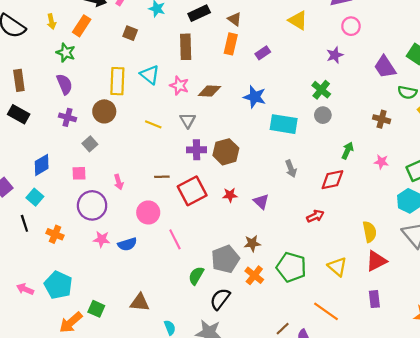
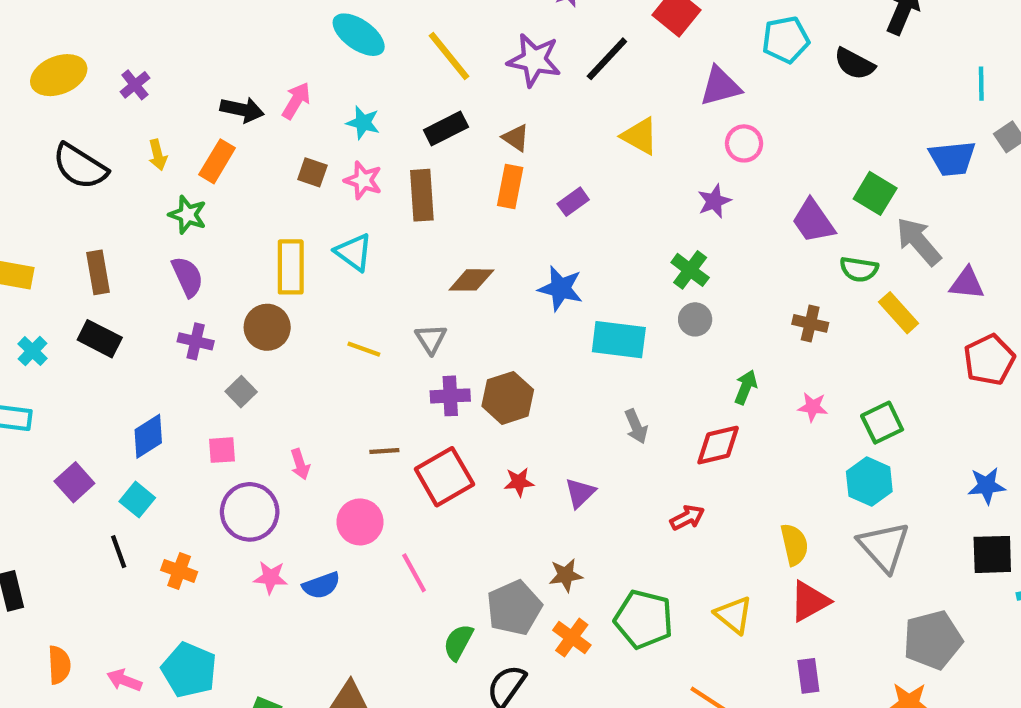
pink star: (179, 86) -> (363, 180), moved
purple triangle: (261, 202) -> (580, 493), turned 35

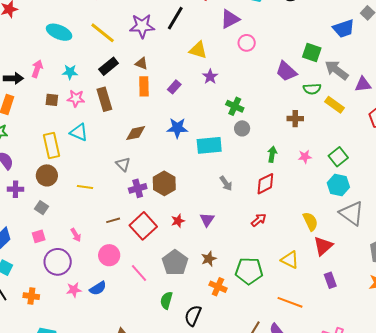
purple star: (714, 201) -> (210, 77), moved
yellow line: (364, 349) -> (85, 187), moved
gray pentagon: (514, 608) -> (175, 263), moved

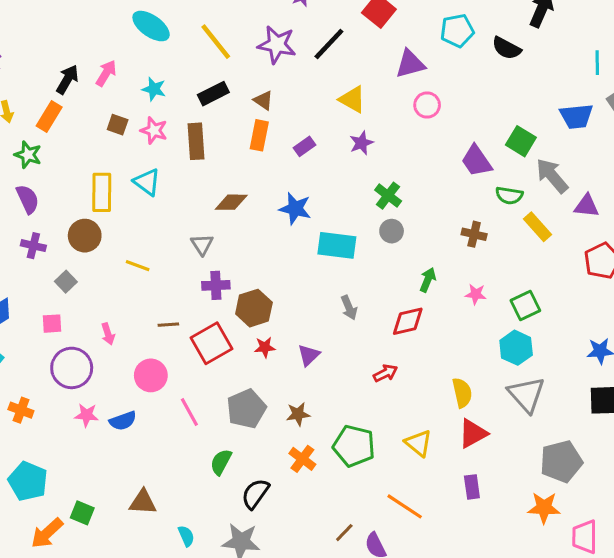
black arrow: (13, 78) -> (67, 79), turned -72
brown hexagon: (164, 183) -> (254, 308), moved

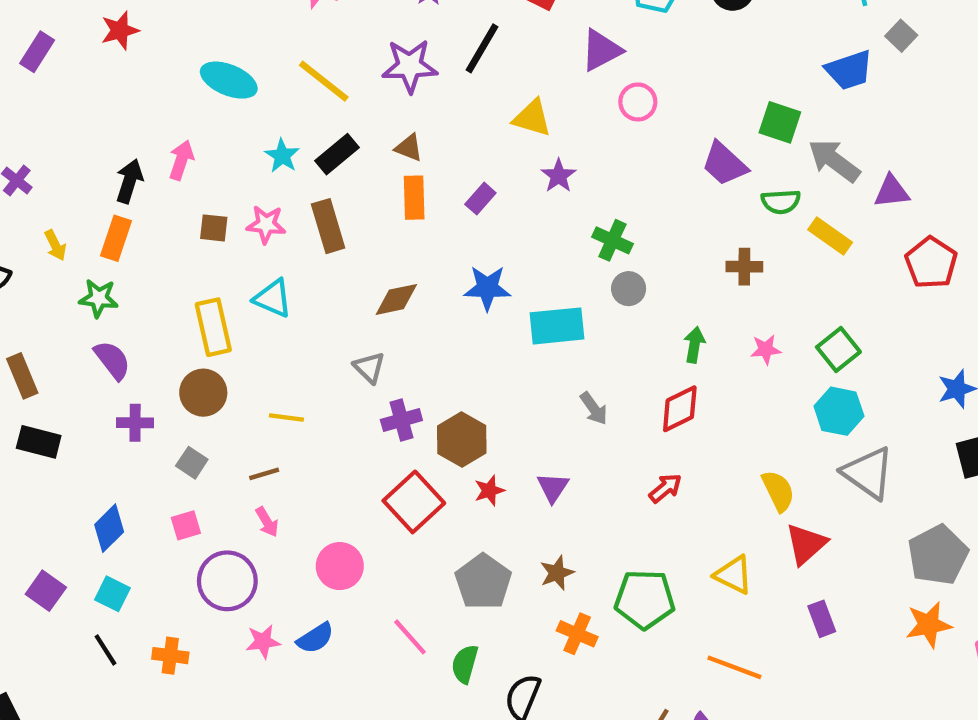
cyan star: (154, 89) -> (282, 156), moved, turned 30
brown line: (168, 325) -> (264, 474), moved
pink line: (189, 412) -> (410, 637), moved

